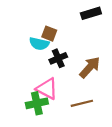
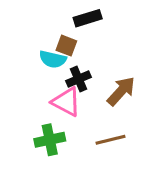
black rectangle: (91, 13) -> (88, 18), moved
pink triangle: (47, 89) -> (66, 102), moved

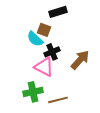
cyan semicircle: (53, 59) -> (35, 39), turned 30
brown line: (110, 140) -> (58, 100), moved

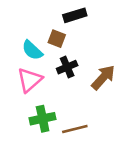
cyan semicircle: (35, 39) -> (32, 50), moved
pink triangle: (44, 67) -> (30, 80), moved, turned 50

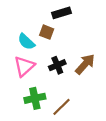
black cross: (67, 67) -> (57, 65), moved
brown line: (75, 129) -> (62, 107), turned -30

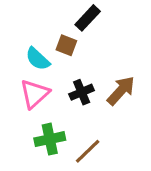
black rectangle: (62, 13) -> (88, 18), turned -30

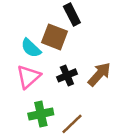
black rectangle: (88, 18) -> (72, 15), turned -70
brown square: (66, 45) -> (55, 37), size x1.5

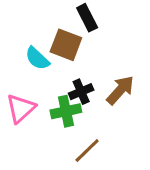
pink triangle: (28, 77) -> (21, 108), moved
green cross: (41, 114) -> (66, 111), moved

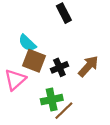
brown square: (66, 45) -> (34, 61), moved
green cross: (66, 111) -> (52, 100), moved

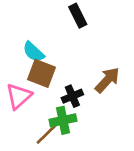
black cross: (59, 67) -> (72, 96), moved
brown line: (64, 111) -> (47, 134), moved

